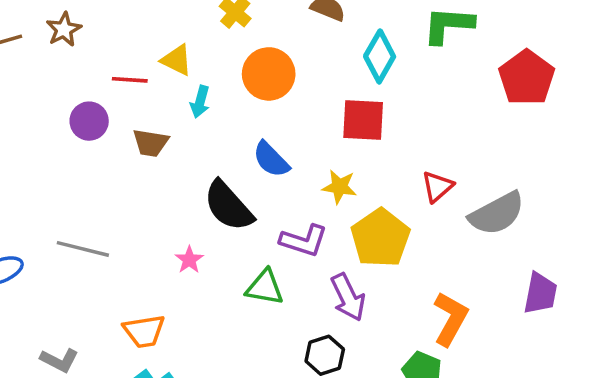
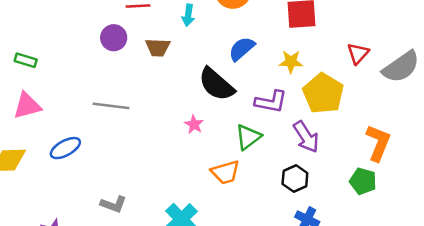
blue semicircle: (271, 159) -> (242, 49), turned 100
gray line: (83, 249) -> (111, 106), moved
green triangle: (265, 287) -> (248, 137), turned -40
orange trapezoid: (144, 331) -> (225, 172), moved

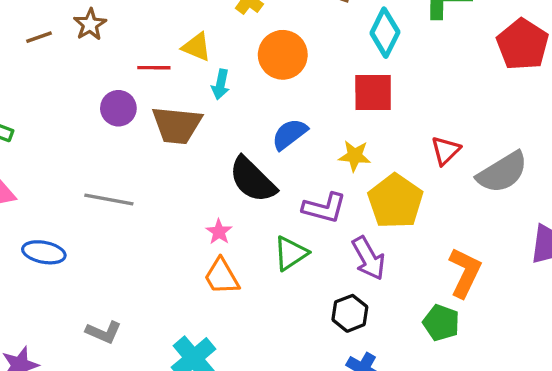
brown trapezoid: (158, 47) -> (177, 125), size x1.5
blue ellipse: (65, 148) -> (44, 252), turned 36
orange trapezoid: (225, 172) -> (222, 276), moved, turned 72

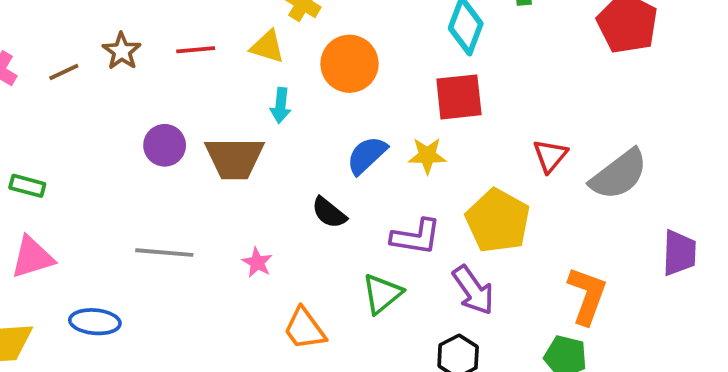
yellow triangle: (196, 47) -> (267, 47), moved
red line: (154, 68) -> (196, 50), moved
yellow star: (355, 156) -> (427, 155), moved
black semicircle: (252, 180) -> (329, 213), size x0.6
pink star: (219, 232) -> (257, 262), moved

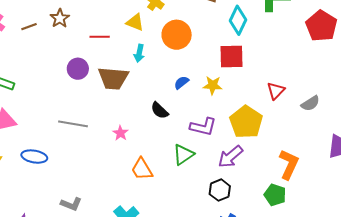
red line: (196, 50) -> (100, 37), moved
blue semicircle: (367, 155) -> (181, 83), size x0.7
gray semicircle: (619, 175) -> (310, 103), size x0.6
purple arrow: (473, 290) -> (230, 157), turned 80

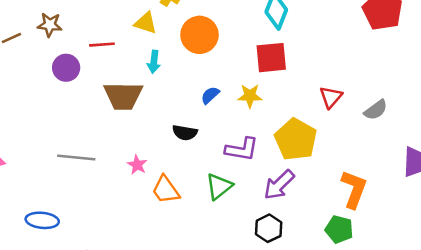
brown star: (60, 18) -> (50, 25), turned -30
purple circle: (78, 69) -> (66, 68), moved
black semicircle: (160, 110) -> (185, 133), turned -30
blue ellipse: (34, 157) -> (42, 220), moved
orange trapezoid: (142, 169) -> (166, 190), moved

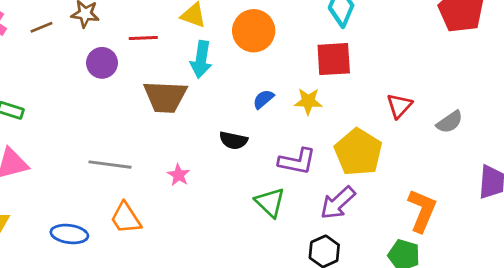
cyan arrow: (154, 62) -> (201, 59), size x1.4
green triangle: (219, 186) -> (270, 202), turned -40
orange trapezoid: (166, 190) -> (126, 218), moved

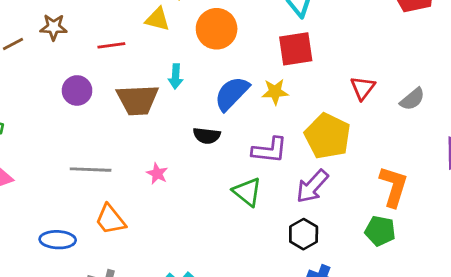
cyan arrow: (201, 59) -> (176, 76), moved, size x0.7
purple circle: (102, 63) -> (77, 90), moved
blue semicircle: (263, 99) -> (232, 93), size x1.8

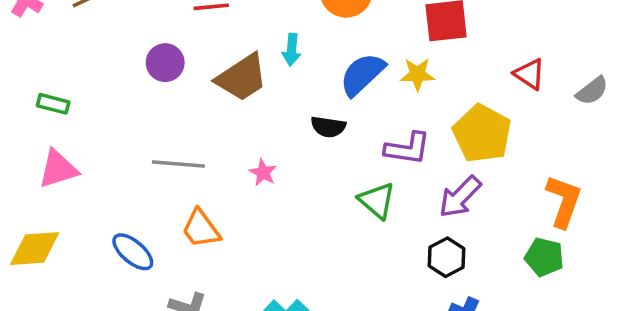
red triangle: (363, 88) -> (529, 74), turned -36
brown trapezoid: (138, 100) -> (242, 78), turned -33
blue ellipse: (58, 240) -> (133, 252), turned 36

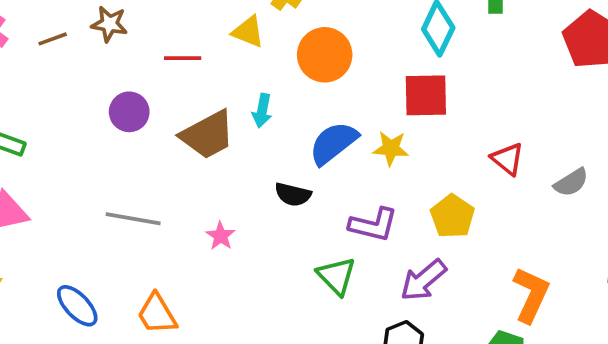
yellow pentagon: (482, 134) -> (452, 216), size x0.7
orange trapezoid: (201, 229) -> (157, 314), moved

